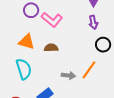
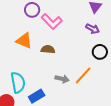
purple arrow: (93, 22) -> (93, 29), turned -56
cyan semicircle: (24, 69) -> (18, 83), moved

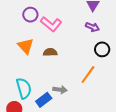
orange triangle: (24, 41) -> (26, 46), turned 30
gray arrow: (62, 79) -> (60, 90), moved

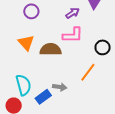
pink L-shape: (51, 24) -> (73, 35), moved, turned -40
purple arrow: (92, 27) -> (73, 13), moved, turned -56
brown semicircle: (50, 52) -> (51, 49), size x1.5

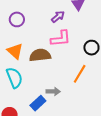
cyan semicircle: (23, 85) -> (14, 78), moved

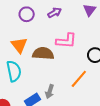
purple arrow: (58, 17) -> (55, 13), moved
gray arrow: (53, 91) -> (50, 92), turned 96

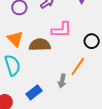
gray arrow: (50, 92) -> (62, 81), moved

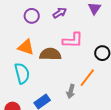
orange triangle: (15, 39) -> (26, 47), turned -30

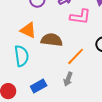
pink L-shape: (73, 40) -> (80, 17), moved
orange line: (87, 78) -> (76, 56), moved

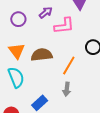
orange triangle: (28, 30) -> (17, 51), turned 42

